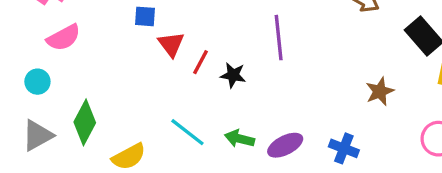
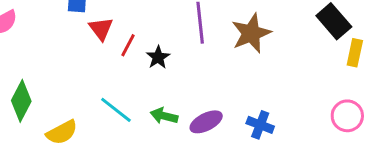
black star: (233, 75) -> (158, 57), turned 30
brown star: (380, 91) -> (251, 33), moved, size x1.5

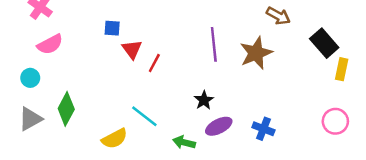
black star: (158, 57) -> (204, 100), moved
green arrow: (164, 116) -> (184, 142), moved
yellow semicircle: (62, 132) -> (115, 139), moved

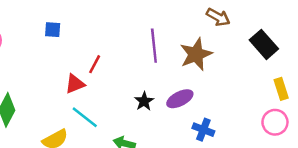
red triangle: (132, 49) -> (75, 84), moved, turned 45
yellow rectangle: (342, 69) -> (281, 89), moved, turned -30
purple ellipse: (219, 126) -> (180, 99), moved

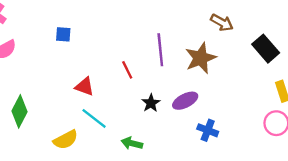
red line: (95, 64) -> (127, 70), moved, turned -54
red triangle: (75, 84) -> (85, 86), turned 42

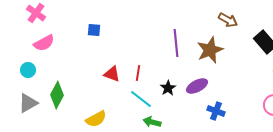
red line: (127, 70) -> (138, 73), moved, turned 35
cyan line: (94, 118) -> (141, 99), moved

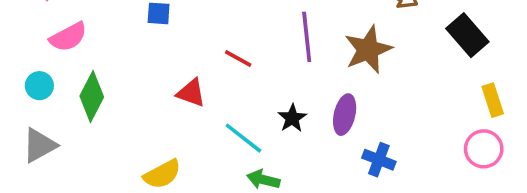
red line: (138, 73) -> (238, 59), moved, turned -70
purple ellipse: (197, 86) -> (345, 115), turned -50
green diamond: (57, 95) -> (92, 96), moved

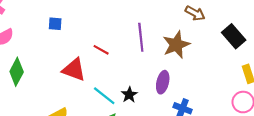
red triangle: (191, 93) -> (74, 70), size x1.4
black star: (292, 118) -> (129, 95), moved

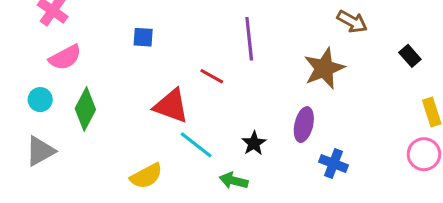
black rectangle: (234, 36) -> (410, 56), size x0.6
purple line: (141, 37) -> (249, 39), moved
cyan line: (104, 96) -> (196, 145), moved

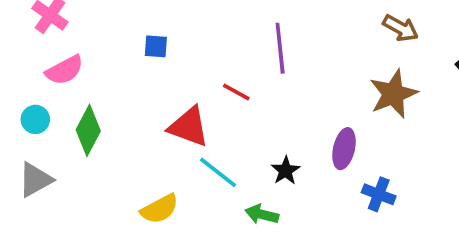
brown star: (324, 68) -> (393, 94), moved

